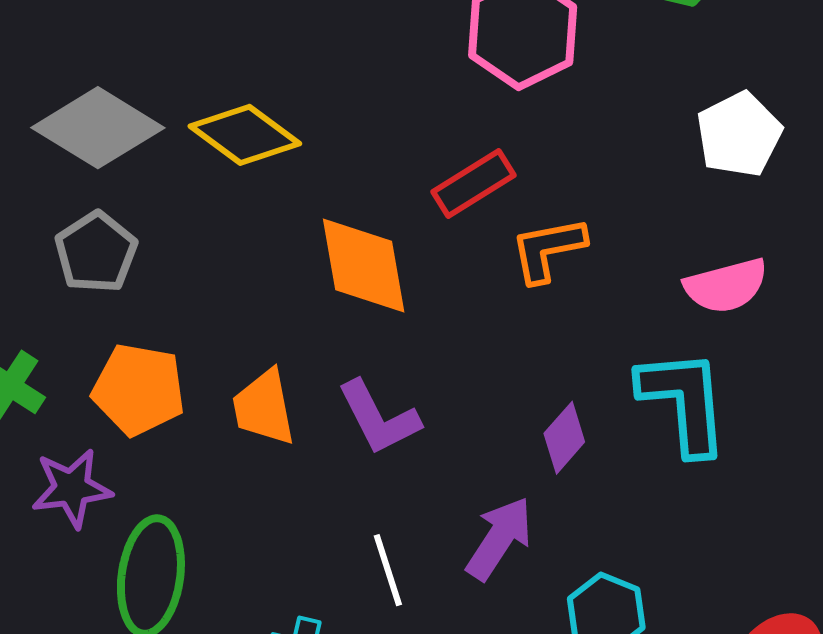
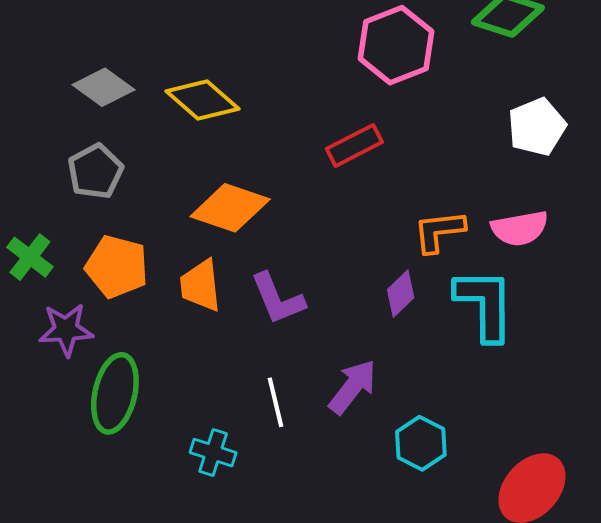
gray diamond: (98, 128) -> (103, 87), size x0.7
orange L-shape: (548, 249) -> (439, 231), moved
orange diamond: (364, 266) -> (230, 208), moved, turned -66
purple diamond: (564, 438) -> (401, 294), moved

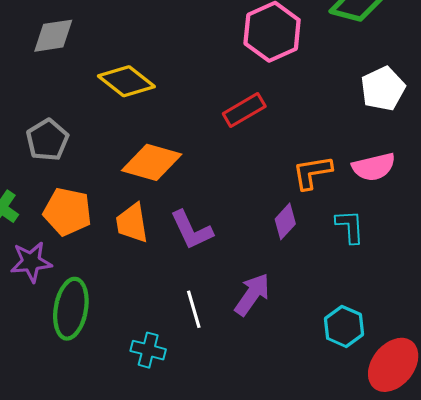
gray diamond: (103, 87) -> (53, 36), moved, turned -42
cyan L-shape: (485, 304) -> (350, 226), size x0.6
cyan hexagon: (421, 443) -> (344, 326), moved

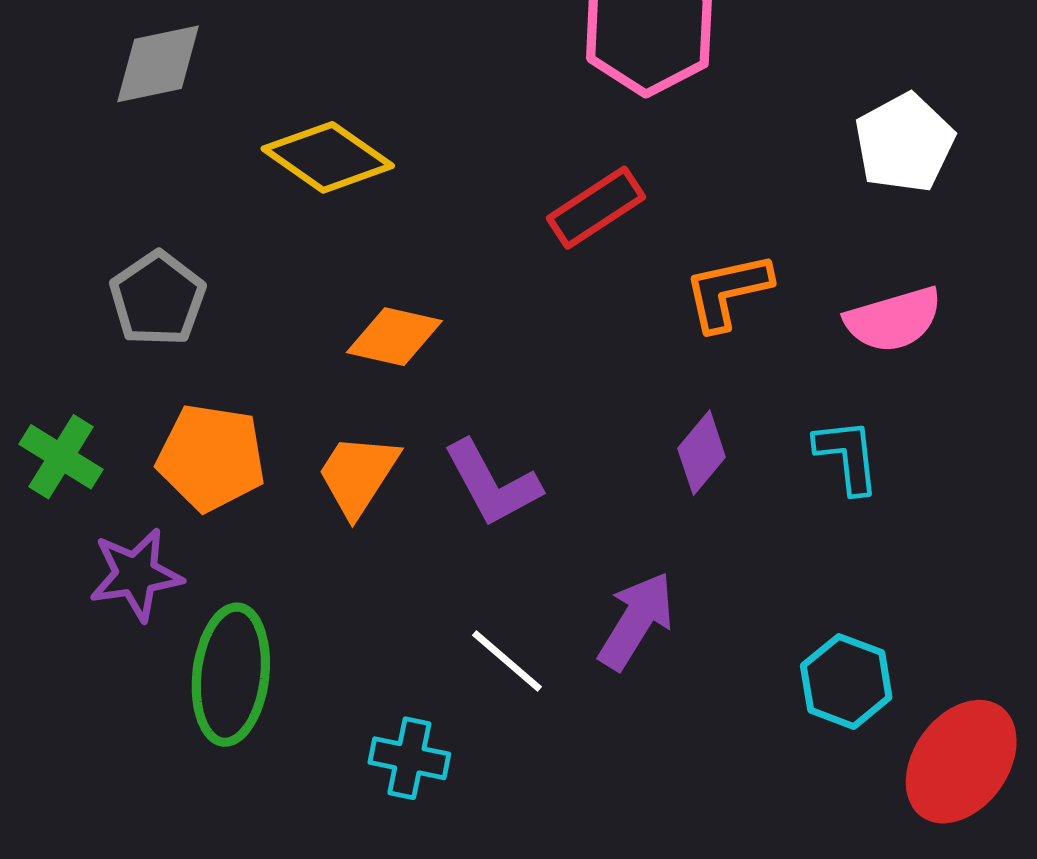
orange diamond: (152, 162) -> (394, 337), size x0.7
orange L-shape: (312, 172) -> (728, 292), moved
orange trapezoid: (132, 223) -> (358, 475), turned 45
white line: (194, 309) -> (507, 661), turned -30

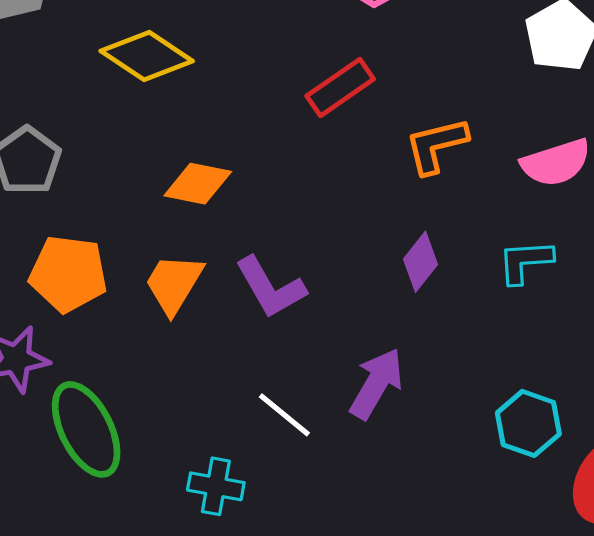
cyan L-shape: (847, 456) -> (525, 262), turned -86
green ellipse: (231, 675) -> (86, 429), turned -32

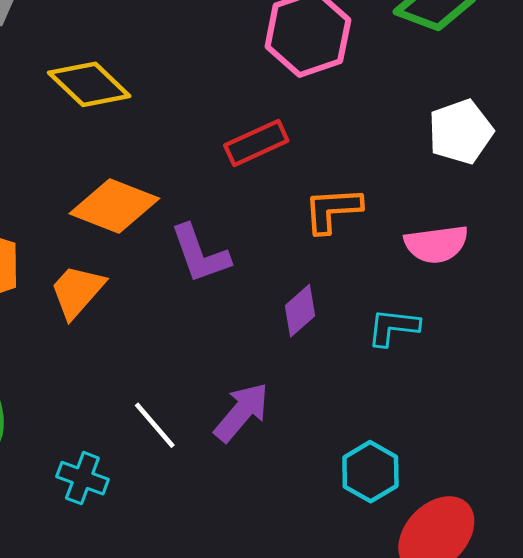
orange diamond: (198, 184) -> (114, 206), size x1.4
purple L-shape: (270, 288) -> (200, 254), moved

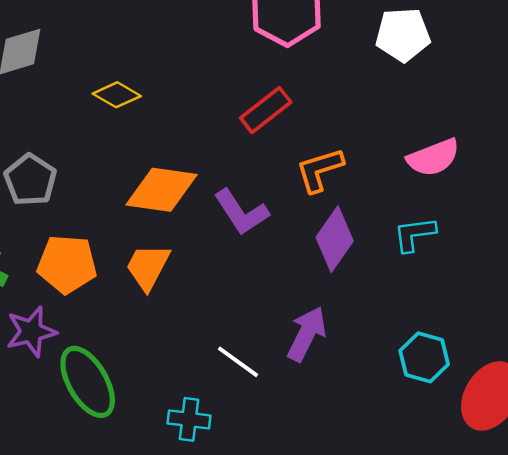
yellow diamond: (89, 84) -> (117, 95), size x0.7
white pentagon: (461, 132) -> (403, 35), moved, turned 30
orange L-shape: (333, 210) -> (320, 170), moved
purple diamond: (300, 311) -> (335, 239), size x1.4

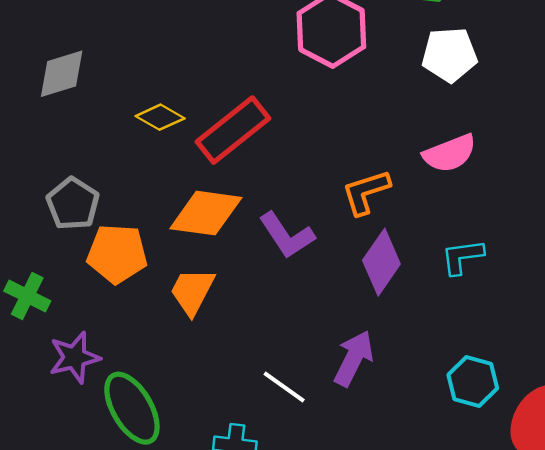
red rectangle: (266, 110) -> (233, 130), moved, size x1.4
pink semicircle: (433, 158) -> (450, 153), moved
orange pentagon: (67, 264) -> (117, 254), moved

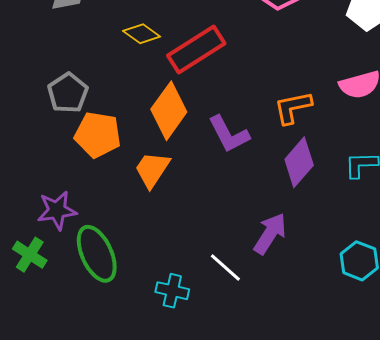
orange diamond: (206, 213) -> (169, 111), turned -68
green cross: (27, 296) -> (30, 255), moved
white line: (284, 387) -> (225, 267), moved

